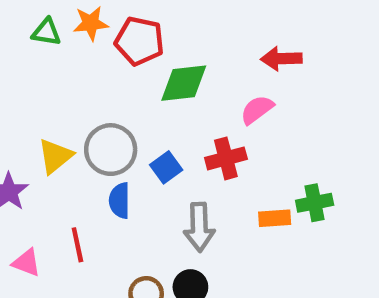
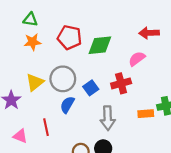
orange star: (91, 23) -> (33, 42), moved
red pentagon: (139, 41) -> (70, 37), moved
blue semicircle: (120, 201) -> (67, 105), turned 30

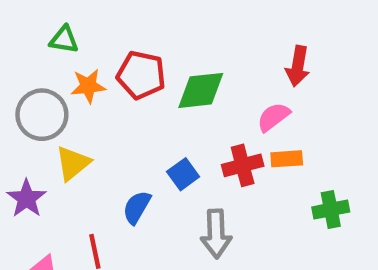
red arrow: (149, 33) -> (298, 66), turned -78
orange star: (33, 42) -> (88, 86), moved
gray circle: (63, 79) -> (42, 115), moved
orange rectangle: (146, 114) -> (287, 159), moved

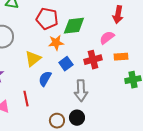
orange star: (88, 86) -> (56, 43), moved
orange rectangle: (287, 159) -> (121, 57), moved
yellow triangle: (73, 163) -> (33, 59), moved

